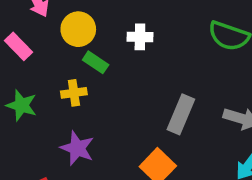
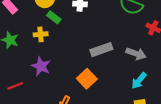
gray rectangle: (181, 114) -> (101, 50), turned 45

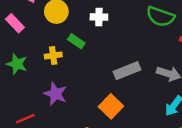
green rectangle: (54, 17) -> (76, 41), moved

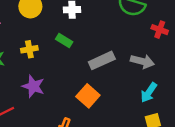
green rectangle: (76, 41) -> (64, 41), moved

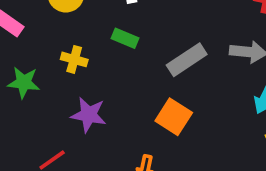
yellow cross: (29, 49) -> (74, 59), turned 35

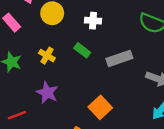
gray rectangle: (187, 60) -> (119, 58), moved

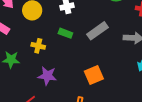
orange square: (100, 107) -> (94, 75), turned 36

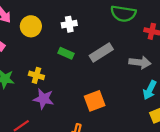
yellow cross: (38, 46) -> (36, 75), moved

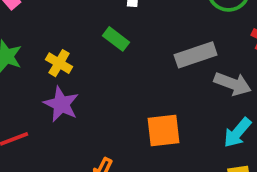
gray rectangle: (101, 53) -> (196, 55), moved
orange square: (95, 101) -> (163, 130), moved

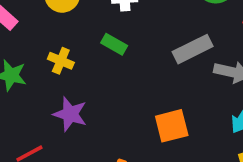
yellow cross: (59, 63) -> (61, 61), moved

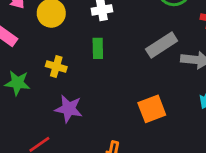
green rectangle: (114, 44) -> (98, 48), turned 66

